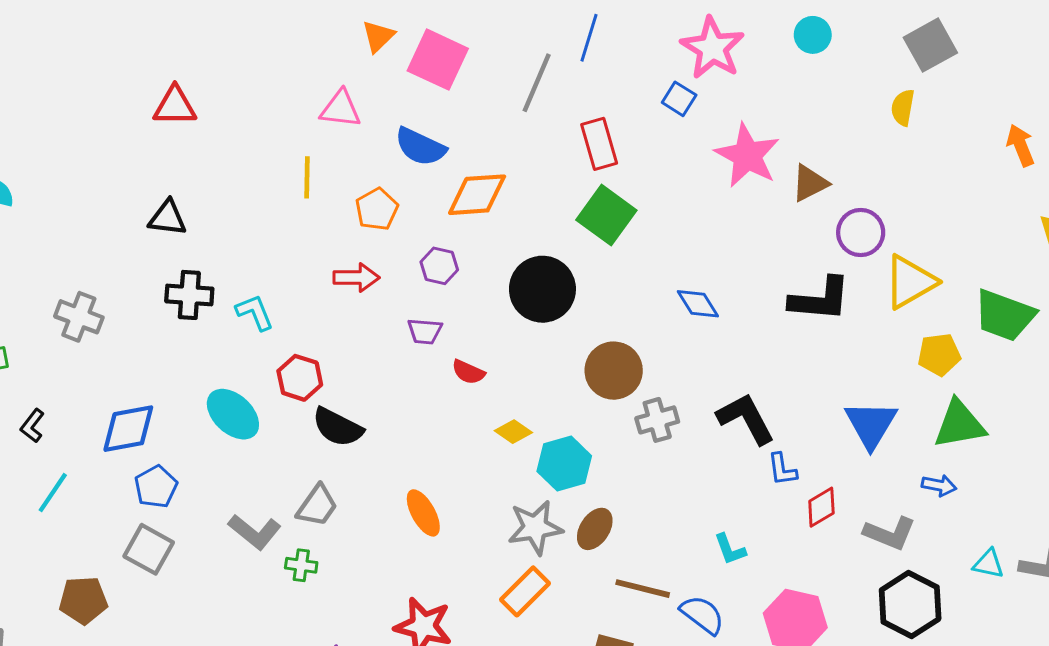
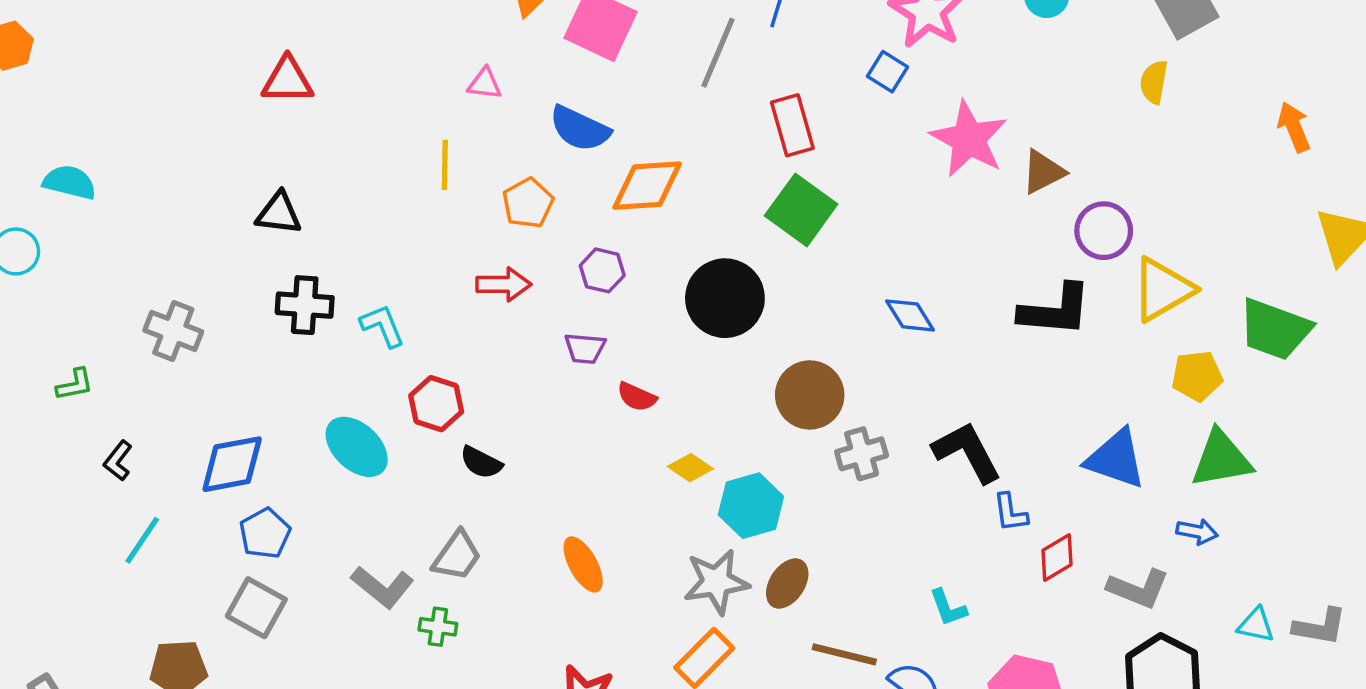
pink triangle: (340, 109) -> (485, 84), size x0.7
blue triangle: (871, 424) -> (1116, 459), turned -42
black semicircle: (338, 427) -> (481, 462), size x0.7

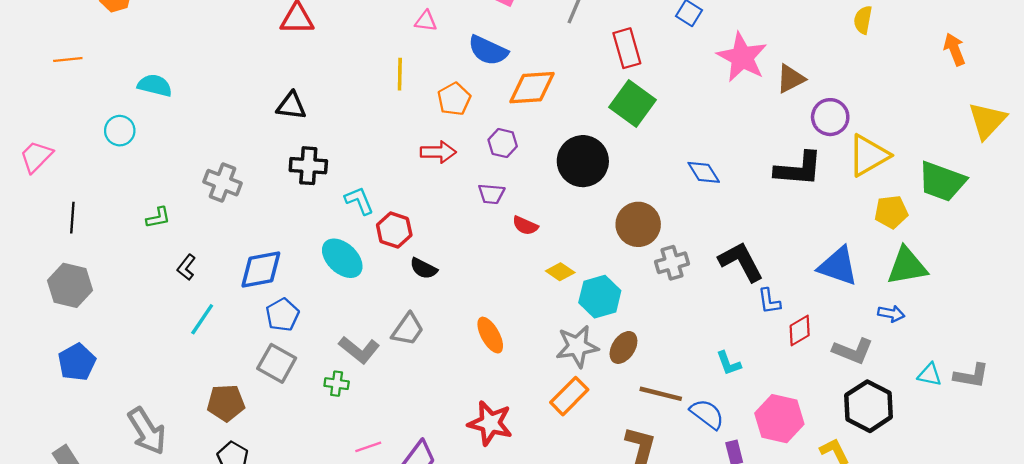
cyan L-shape: (383, 326) -> (359, 201), moved
green cross: (438, 627) -> (337, 384), moved

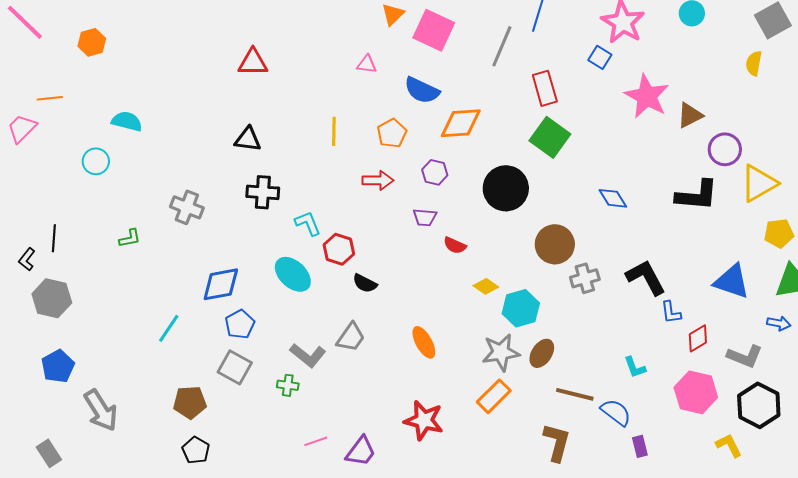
yellow line: (400, 74) -> (334, 131), moved
pink trapezoid: (36, 157) -> (22, 128), moved
black L-shape: (186, 267) -> (27, 259), moved
pink hexagon: (779, 419) -> (696, 392), moved
gray arrow: (147, 431) -> (101, 410), moved

